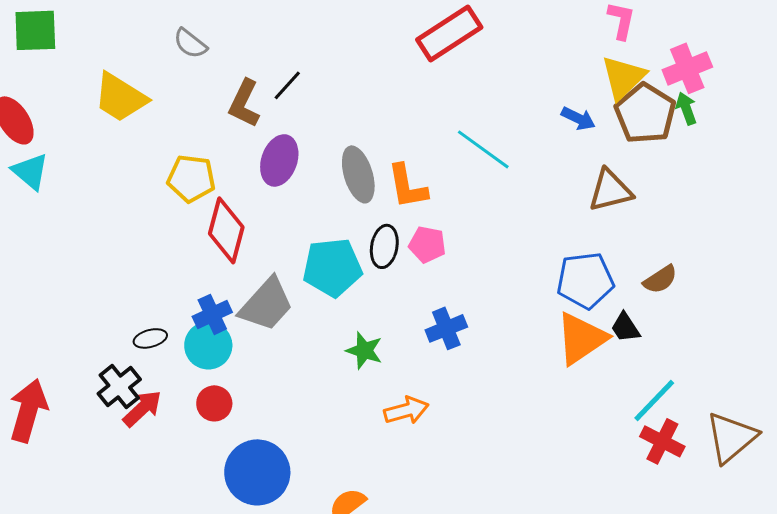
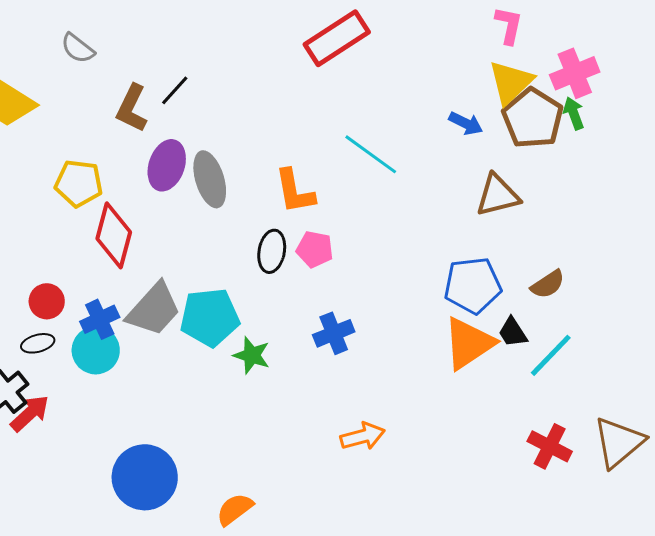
gray ellipse: (358, 174) -> (210, 179), moved
cyan pentagon: (332, 267) -> (210, 317), moved
cyan line: (654, 400) -> (551, 355), moved
red circle: (214, 403) -> (47, 301), moved
orange arrow: (406, 410) -> (363, 436), moved

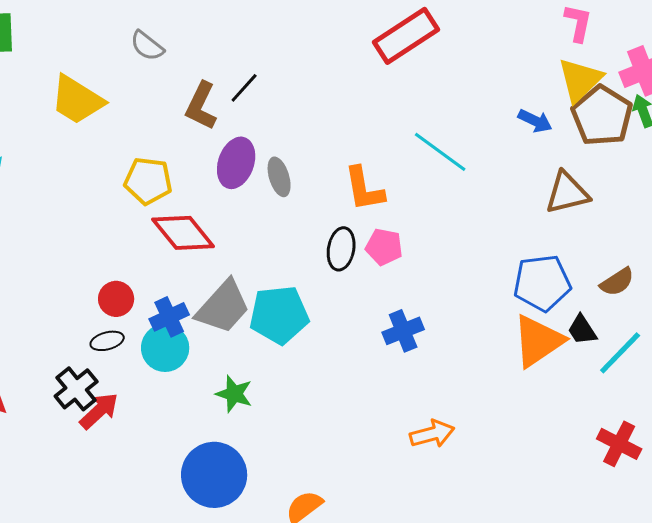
gray ellipse: (210, 179) -> (279, 177), size x0.7
red diamond: (114, 235) -> (183, 233), turned -54
green star: (252, 355) -> (234, 394), moved

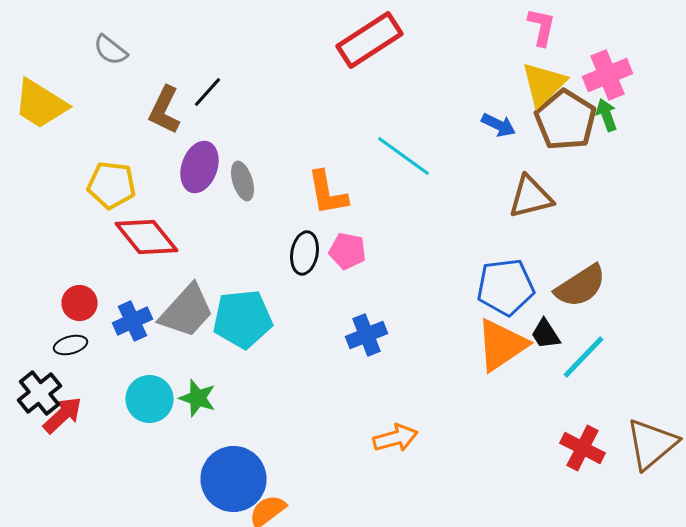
brown semicircle: (617, 282) -> (580, 286), size x1.5
cyan circle: (165, 348) -> (150, 399), moved
blue circle: (214, 475) -> (234, 479), moved

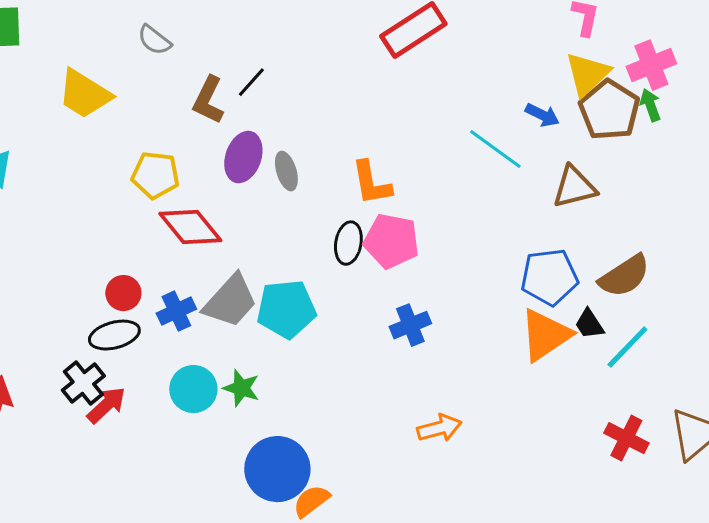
cyan line: (404, 156) -> (495, 149), moved
pink pentagon: (348, 251) -> (391, 241), size x1.5
black ellipse: (70, 345) -> (114, 335), size x1.5

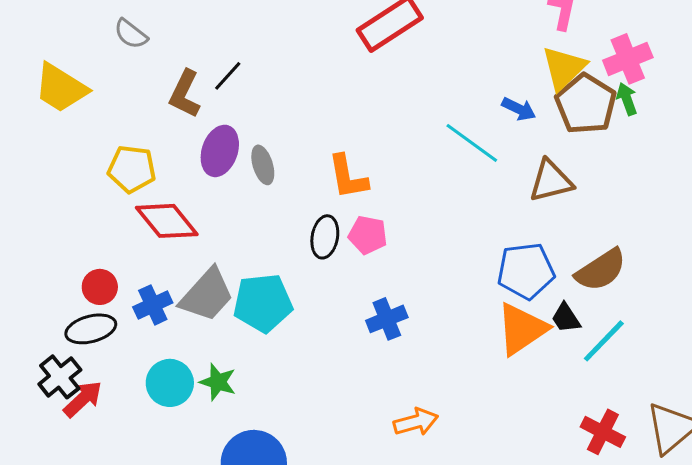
pink pentagon: (391, 241) -> (368, 235), size x0.7

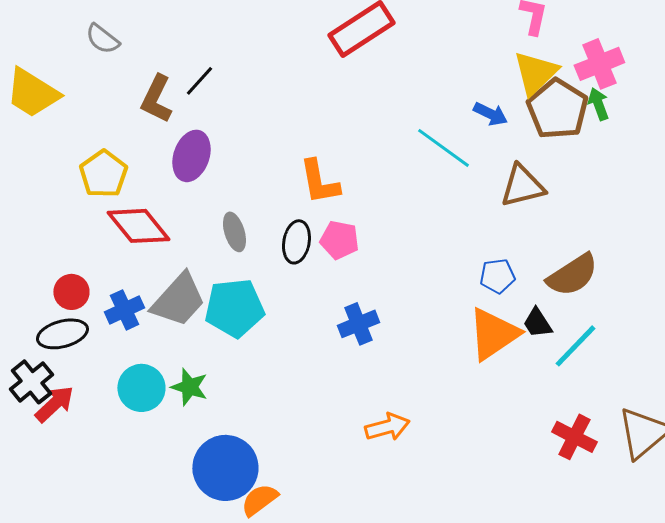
gray ellipse: (263, 165) -> (234, 232), moved
yellow pentagon: (132, 169) -> (103, 174), turned 30
blue pentagon: (526, 271) -> (497, 276), size x0.6

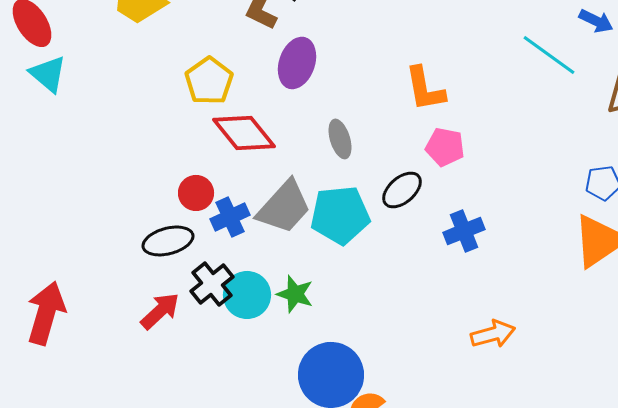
black ellipse: (296, 242) -> (402, 190), moved, turned 39
red circle: (71, 292) -> (196, 193), moved
black cross: (31, 382) -> (212, 284), moved

